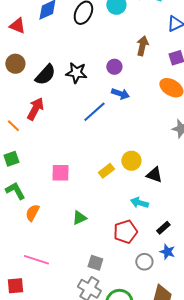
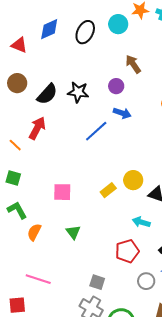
brown arrow: (142, 46) -> (133, 64), moved, turned -48
green square: (11, 159) -> (13, 178), turned 35
green triangle: (79, 218) -> (73, 232), moved, turned -42

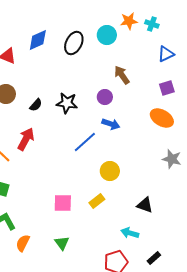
black semicircle: (47, 94) -> (36, 105), size x0.6
yellow circle: (133, 180) -> (110, 171), moved
pink square: (62, 192) -> (63, 203), moved

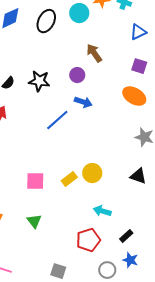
purple square: (167, 88) -> (139, 66), turned 35
yellow circle: (110, 171) -> (92, 173), moved
black triangle: (145, 205) -> (138, 176), moved

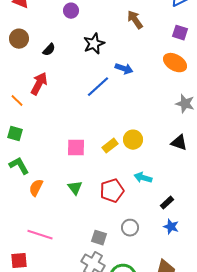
purple circle: (77, 75) -> (71, 11), moved
black star: (39, 81) -> (94, 44), moved, turned -30
red pentagon: (88, 240) -> (112, 191), moved
gray circle: (107, 270) -> (130, 228), moved

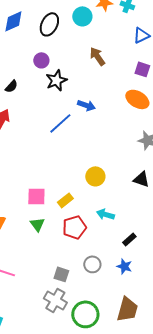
purple circle: (71, 11) -> (41, 60), moved
yellow rectangle: (110, 146) -> (65, 200), moved
pink square: (76, 148) -> (36, 196), moved
blue star: (171, 227) -> (124, 266), moved

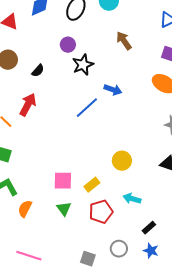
black rectangle: (129, 239) -> (149, 228), moved

